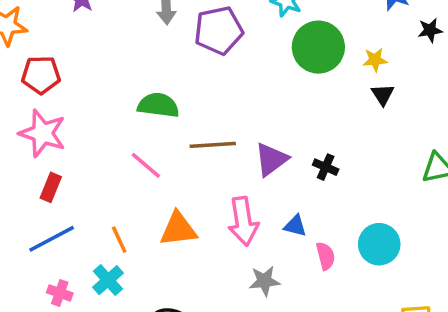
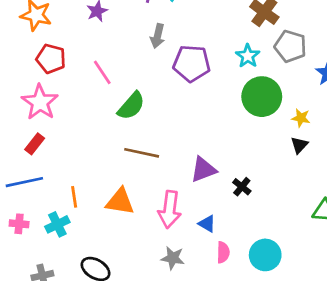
green semicircle: (158, 105) -> (131, 106), turned 108
brown line: (213, 145) -> (142, 153), moved
pink line: (146, 165) -> (102, 72), moved
pink cross: (60, 293) -> (19, 224), turned -30

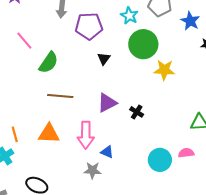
yellow star: (301, 118) -> (164, 70), moved, size x1.5
black triangle: (299, 145) -> (104, 59), moved
blue triangle: (207, 224) -> (107, 152), moved
pink semicircle: (223, 252) -> (186, 153), moved, turned -91

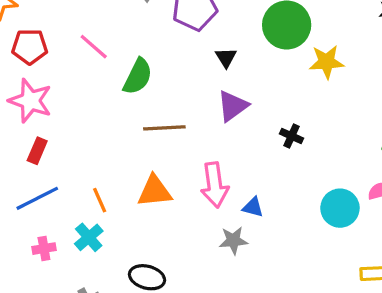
purple triangle: (107, 103) -> (233, 106), moved

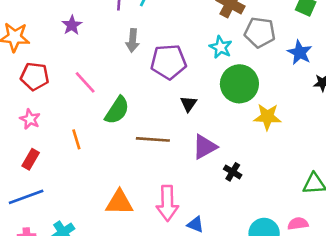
pink star: (30, 101) -> (30, 119), size x0.6
purple triangle: (233, 106) -> (205, 147), moved
brown line: (164, 128) -> (153, 139), moved
orange line: (100, 200) -> (76, 139), moved

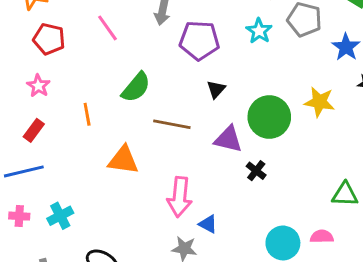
pink line: (85, 82) -> (108, 28), moved
green circle: (239, 84) -> (269, 117), moved
yellow star: (267, 117) -> (320, 102), moved
purple triangle: (205, 147) -> (228, 139), turned 36
orange triangle: (119, 202) -> (123, 160), moved

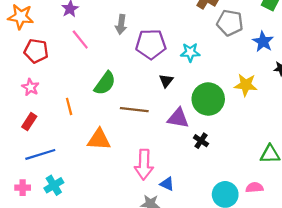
cyan star: (259, 31) -> (190, 52), moved, turned -30
blue line: (24, 171) -> (40, 154), moved

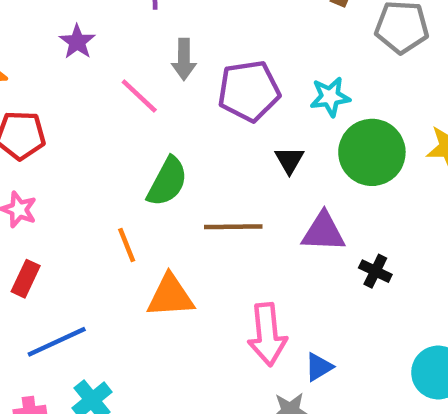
pink line: (80, 39) -> (139, 96), moved
green circle: (208, 99) -> (372, 152), moved
orange line: (69, 106) -> (127, 245), moved
blue triangle: (167, 184) -> (319, 367), turned -48

